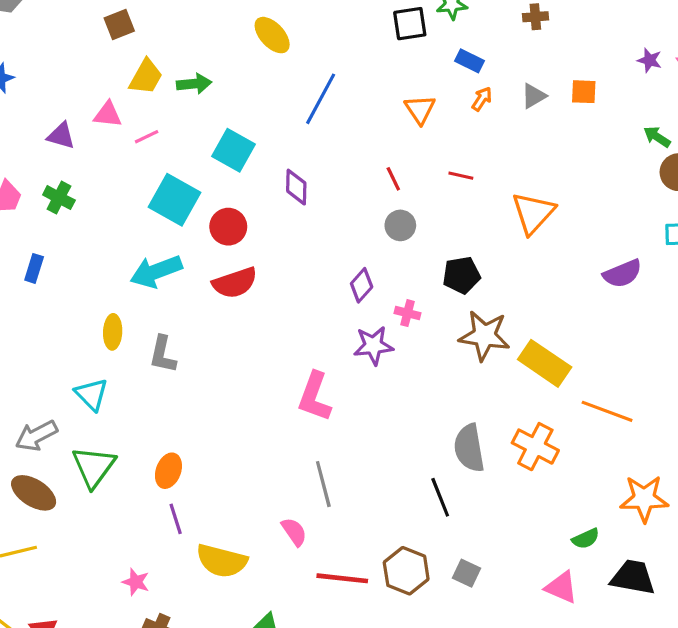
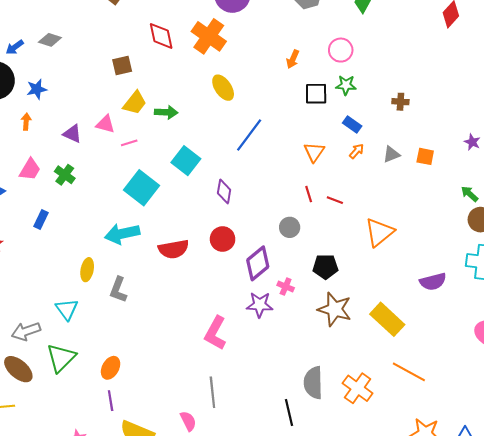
red line: (393, 179) -> (309, 194), moved
red circle: (228, 227) -> (223, 239), moved
purple diamond: (362, 285) -> (258, 263), size x1.5
yellow rectangle: (545, 363) -> (387, 319), moved

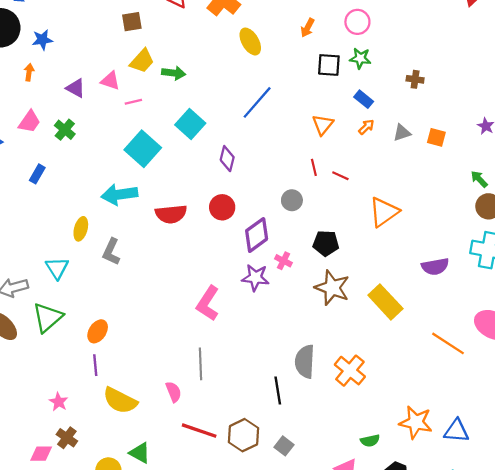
yellow ellipse: (223, 88) -> (250, 41), moved
orange line: (409, 372) -> (448, 343), moved

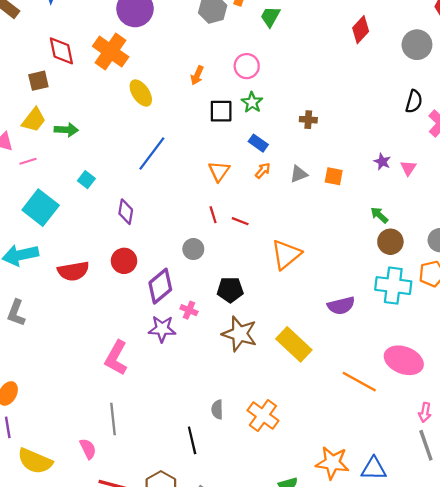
brown square: (132, 22) -> (38, 81), moved
green star: (360, 58) -> (252, 102), turned 30
cyan square: (190, 124) -> (86, 180), size x0.6
gray semicircle: (305, 362) -> (217, 410), size x0.6

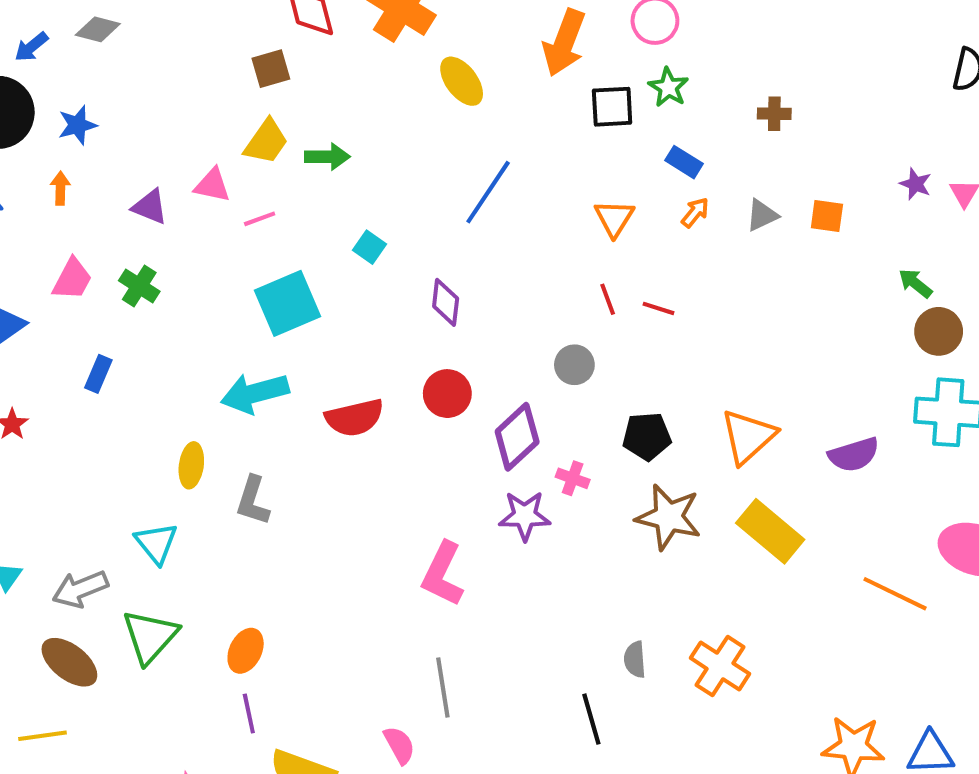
orange arrow: (197, 75) -> (564, 43), size x1.8
cyan square: (41, 208) -> (288, 303), turned 32
orange triangle: (286, 254) -> (748, 436), moved

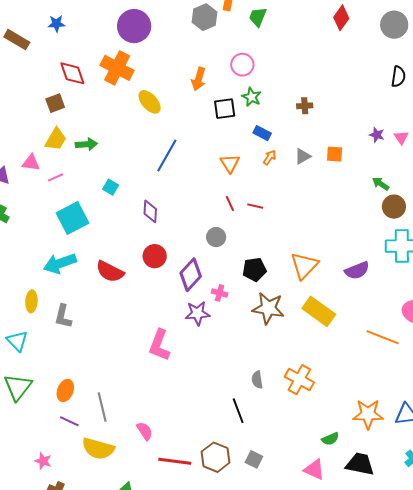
orange arrow: (564, 43) -> (199, 79), size x0.7
red semicircle: (355, 418) -> (110, 272), turned 44
gray line: (443, 687) -> (102, 407), moved
purple line: (249, 714) -> (69, 421), turned -48

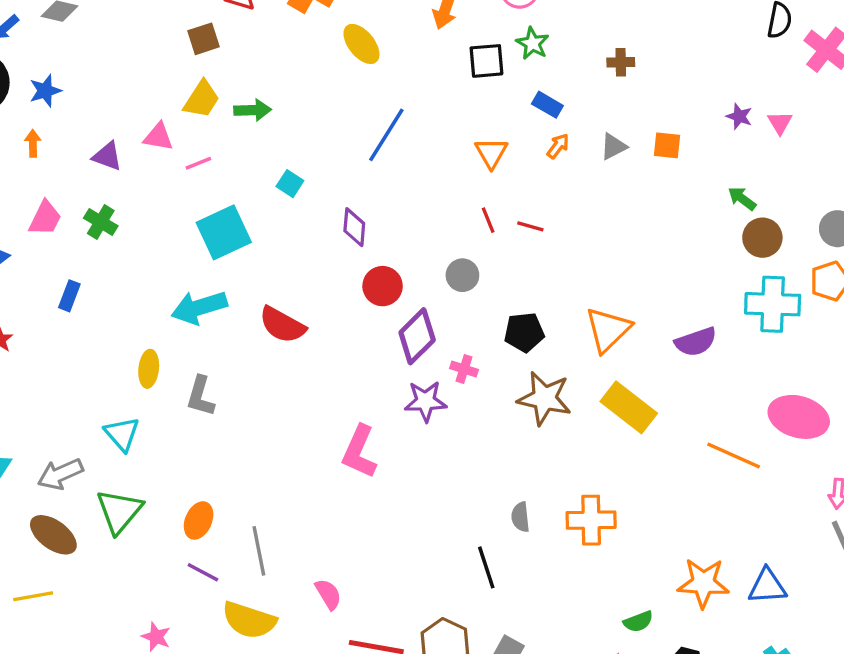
red circle: (155, 256) -> (383, 286), moved
orange cross: (299, 380) -> (591, 520), turned -32

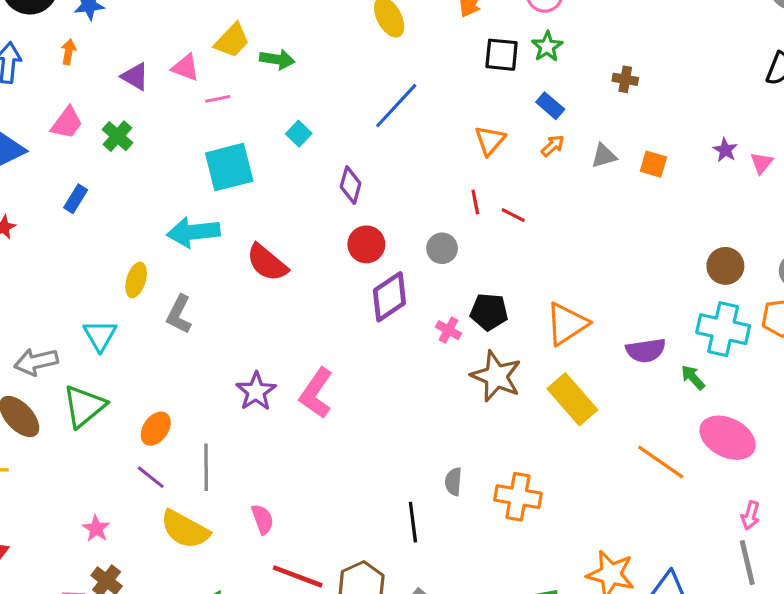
green arrow: (742, 198) -> (693, 377), moved
pink cross: (464, 369) -> (448, 330), moved
purple star: (425, 401) -> (256, 391), moved, turned 30

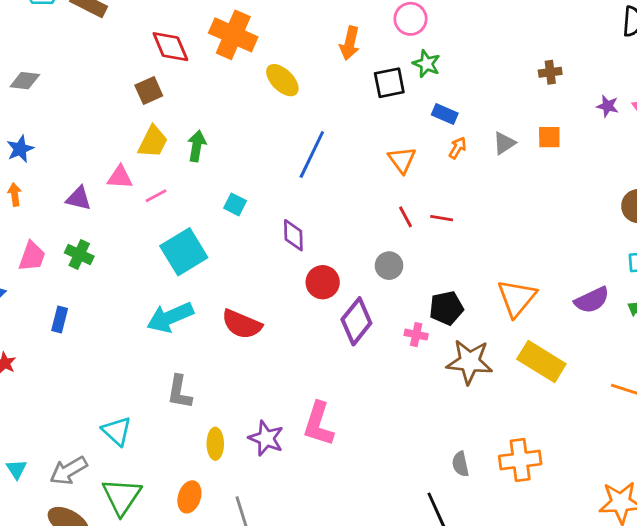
green arrow: (277, 59) -> (197, 146), turned -72
brown cross: (625, 79) -> (550, 72), moved
yellow ellipse: (136, 280) -> (215, 444), moved

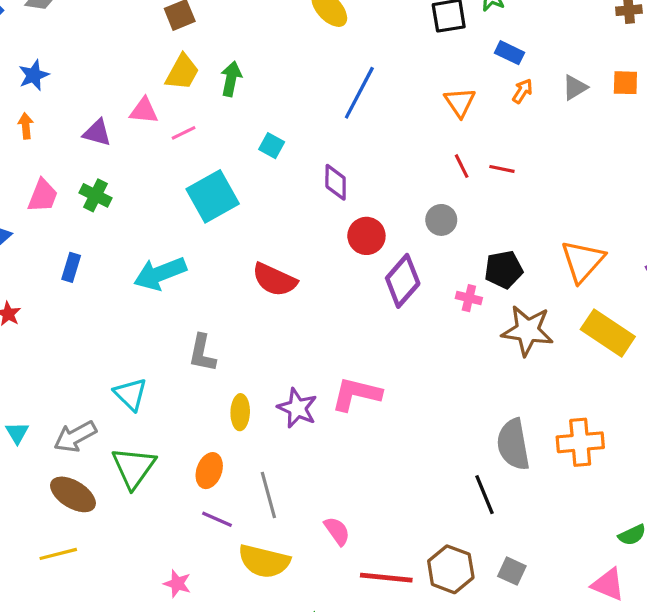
cyan arrow: (170, 317) -> (160, 274), moved
pink L-shape: (319, 424) -> (356, 394), turned 84
gray semicircle: (460, 464) -> (513, 444), size x1.8

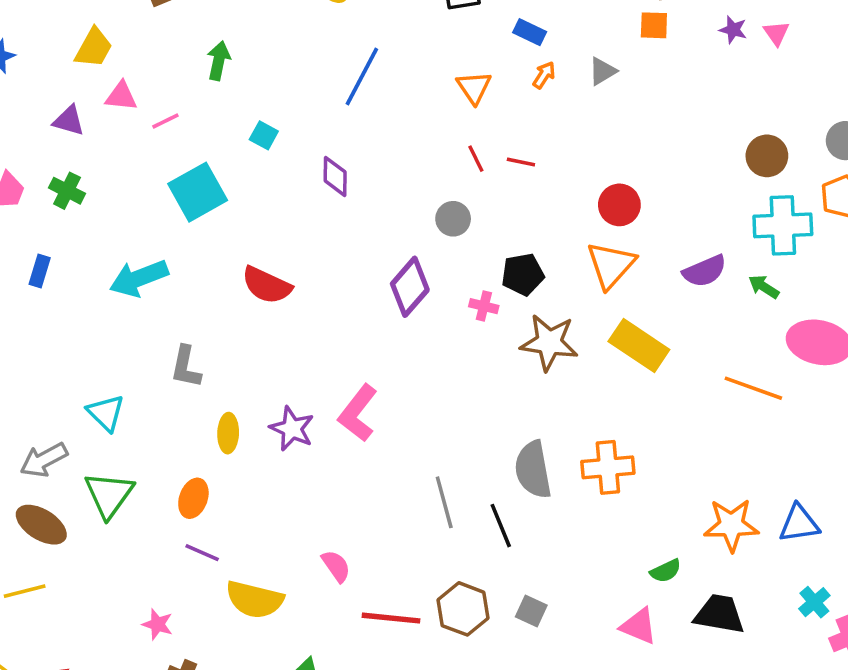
yellow trapezoid: (182, 72) -> (94, 48), moved
orange square: (625, 83) -> (654, 25), moved
red circle: (366, 236) -> (619, 205), moved
pink L-shape: (356, 394) -> (358, 413), turned -66
gray line: (268, 495) -> (444, 502), moved

